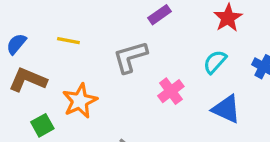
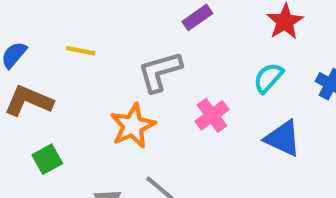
orange star: (80, 101) -> (133, 126), moved

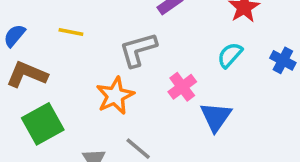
blue triangle: (283, 138) -> (216, 117), moved, turned 40
green square: (47, 159) -> (43, 124), size x1.6

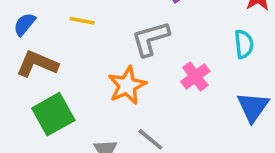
cyan semicircle: (230, 55) -> (244, 44), turned 132
blue triangle: (216, 117) -> (253, 107), moved

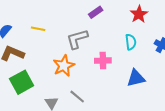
pink cross: (195, 76) -> (103, 61), turned 35
blue triangle: (253, 107) -> (136, 78), turned 42

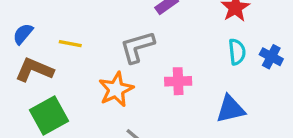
yellow line: (38, 29) -> (70, 44), moved
cyan semicircle: (131, 42) -> (237, 52), moved

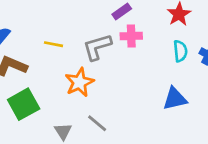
yellow line: (70, 44) -> (54, 44), moved
pink cross: (178, 81) -> (131, 36), moved

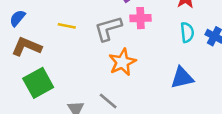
orange star: (79, 82) -> (122, 62), moved

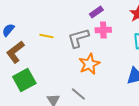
brown L-shape: (27, 47) -> (15, 52), turned -60

